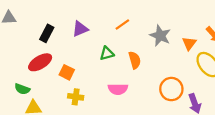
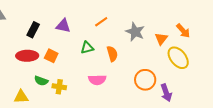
purple triangle: (80, 29) -> (63, 26), turned 35
red ellipse: (40, 62) -> (27, 56), turned 30
orange square: (67, 72) -> (51, 56), moved
green semicircle: (22, 89) -> (41, 81), moved

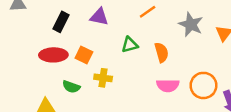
pink semicircle: (97, 80) -> (168, 85), moved
yellow cross: (59, 87) -> (103, 78), moved

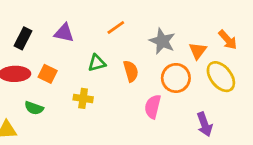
yellow cross: (103, 78) -> (83, 98), moved
pink semicircle: (168, 85) -> (153, 107), moved, turned 105
orange circle: (203, 85) -> (176, 78), moved

